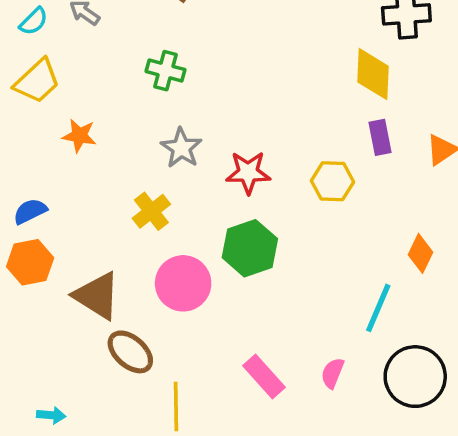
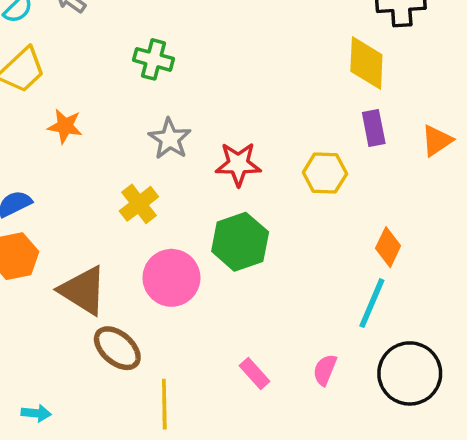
orange diamond: (420, 253) -> (388, 247), moved
pink rectangle: (264, 377) -> (255, 373), size x0.7

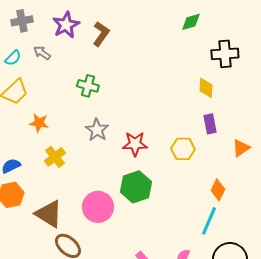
yellow diamond: (366, 63) -> (206, 88), size x0.7
orange triangle: (437, 141) -> (241, 148), moved
yellow cross: (139, 204) -> (55, 157), moved

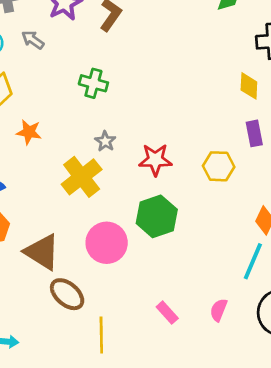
gray star: (97, 130) -> (105, 141), size x0.7
yellow cross: (55, 157) -> (82, 177), moved, size x1.4

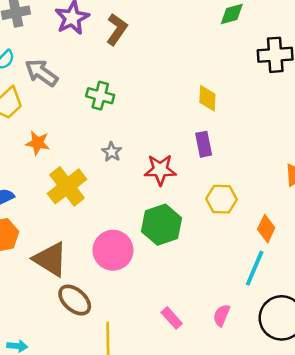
gray arrow: (33, 40) -> (41, 73), moved, size x1.5
yellow diamond: (249, 86) -> (207, 98), moved
purple rectangle: (254, 133) -> (204, 144), moved
yellow hexagon: (219, 166) -> (222, 199), moved
yellow cross: (82, 177) -> (67, 186), moved

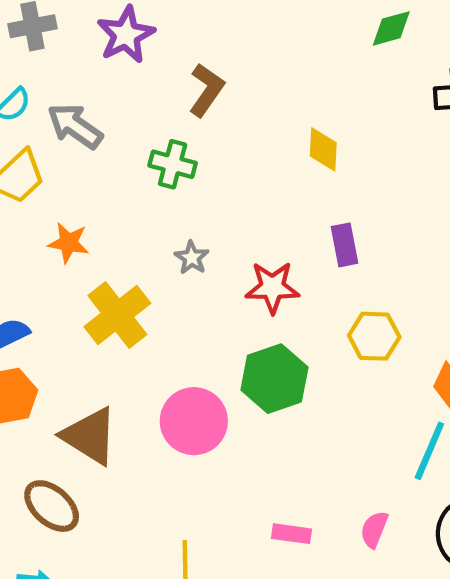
brown L-shape: (117, 29) -> (207, 90), moved
yellow diamond: (207, 98) -> (323, 149), moved
brown ellipse: (75, 300) -> (52, 506), moved
pink rectangle: (172, 318) -> (291, 534), turned -40

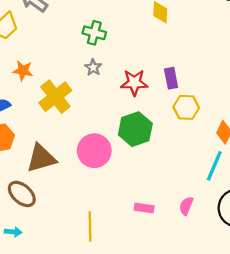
green cross: (173, 164) -> (94, 33), moved
orange star: (69, 243) -> (23, 71), moved
purple rectangle: (345, 245) -> (171, 78), moved
brown triangle: (90, 436) -> (41, 158), turned -48

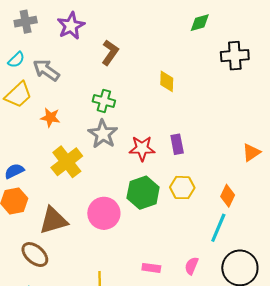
gray star: (93, 67) -> (103, 134), size x1.8
orange star: (23, 71) -> (50, 117), moved
yellow hexagon: (186, 107) -> (182, 188), moved

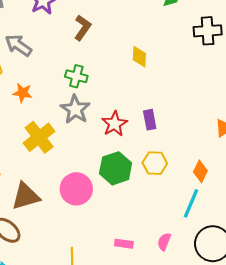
red star: (142, 148) -> (115, 124), turned -30

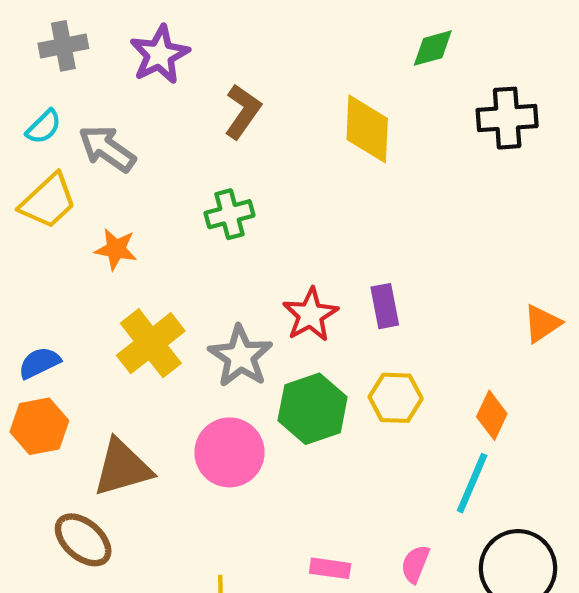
yellow diamond: (139, 57) -> (367, 129), moved, size x1.5
green cross: (76, 76) -> (230, 214), turned -30
gray star: (75, 109) -> (240, 356), moved

